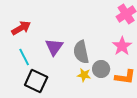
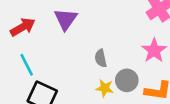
purple triangle: (54, 47) -> (66, 19), moved
gray semicircle: (81, 52) -> (101, 58), size x0.6

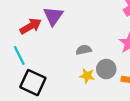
red arrow: (23, 27) -> (31, 26), moved
gray semicircle: (101, 58) -> (84, 50), turned 91

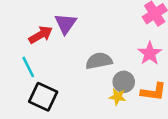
gray semicircle: (84, 50) -> (99, 61), size x1.5
yellow star: (87, 76) -> (118, 97), moved

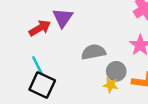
cyan line: (28, 67) -> (38, 66), moved

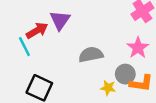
cyan line: (38, 66) -> (24, 47), moved
gray circle: (116, 71) -> (125, 74), moved

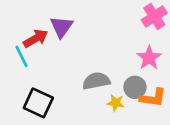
gray semicircle: (91, 55) -> (96, 81), moved

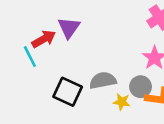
black square: (38, 103) -> (68, 92), moved

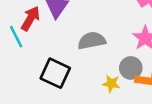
red arrow: (44, 39) -> (30, 18), turned -30
gray semicircle: (103, 80) -> (92, 41), moved

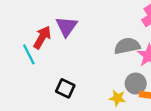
gray semicircle: (92, 41) -> (127, 46), moved
black square: (55, 73) -> (65, 88), size x0.7

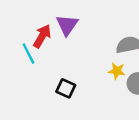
yellow star: (117, 98) -> (117, 71), moved

